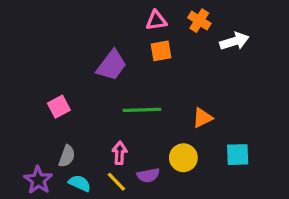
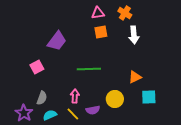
white arrow: (234, 41) -> (134, 35), moved, turned 102
purple trapezoid: (112, 65) -> (57, 41), moved
orange triangle: (202, 118) -> (135, 77), moved
cyan semicircle: (80, 183) -> (50, 115), turned -48

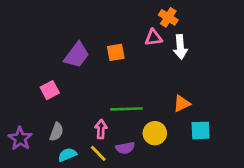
pink triangle: (98, 13) -> (153, 38), moved
orange square: (101, 32) -> (116, 52), moved
green line: (89, 69) -> (127, 109), moved
purple star: (24, 113) -> (20, 139), moved

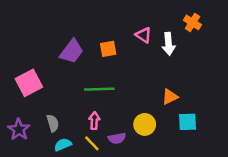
orange cross: (168, 17) -> (193, 22), moved
pink triangle: (153, 38) -> (143, 35), turned 42
pink square: (50, 90) -> (29, 83), moved, size x1.5
green line: (127, 109) -> (99, 89), moved
gray semicircle: (57, 132) -> (53, 123), turned -36

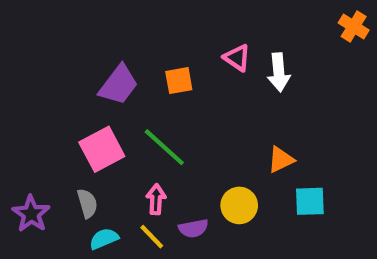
orange cross: (193, 22) -> (354, 27), moved
pink square: (29, 83) -> (102, 149), moved
green line: (99, 89) -> (164, 147), turned 44

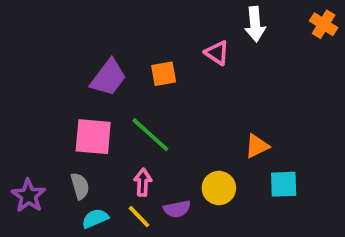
white arrow: (279, 72) -> (255, 24), moved
pink square: (102, 149) -> (93, 137), turned 33

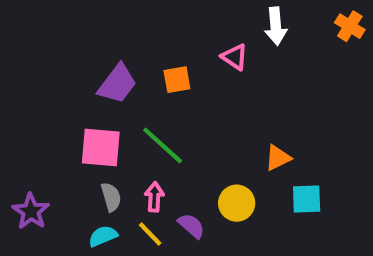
gray semicircle: (80, 186) -> (111, 197), moved
purple semicircle: (177, 209) -> (191, 226), turned -128

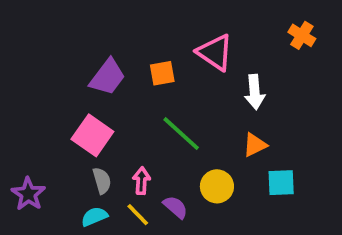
white arrow: (276, 26) -> (255, 92), moved
orange cross: (350, 26) -> (302, 35), moved
pink triangle: (235, 57) -> (215, 52), size x1.5
green line: (163, 145) -> (181, 134), moved
pink square: (101, 148) -> (92, 135), turned 30

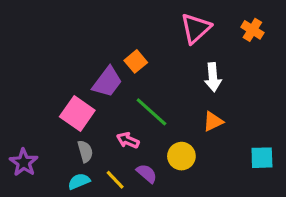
pink triangle: (215, 52) -> (196, 28), moved, turned 44
orange square: (162, 73) -> (136, 61), turned -30
purple trapezoid: (108, 77) -> (107, 82), moved
pink arrow: (141, 181) -> (128, 140), moved, turned -70
cyan square: (281, 183) -> (262, 158), moved

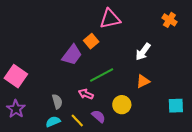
pink triangle: (196, 28) -> (110, 19), moved, turned 30
white arrow: (213, 77) -> (143, 52), turned 42
green line: (151, 112) -> (102, 75), turned -70
pink square: (77, 113) -> (16, 76), moved

